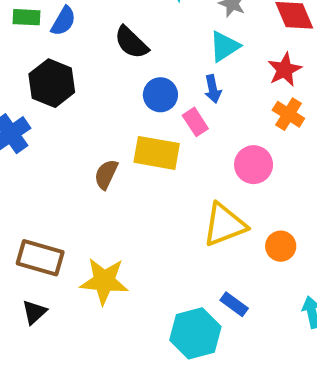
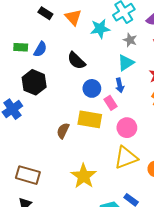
pink circle: (254, 165) -> (127, 128), moved
yellow star: (104, 281) -> (84, 176), moved, turned 30

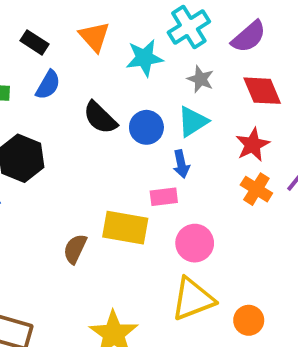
black rectangle: (45, 13) -> (35, 42), moved
blue semicircle: (40, 49) -> (48, 85), moved
blue circle: (92, 88) -> (146, 127), moved
pink rectangle: (110, 103) -> (164, 197), turned -64

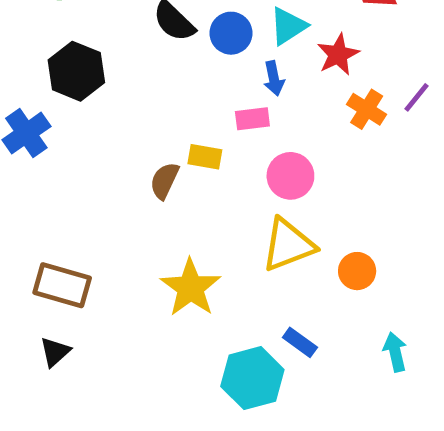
red star: (253, 145) -> (338, 55), moved
yellow rectangle: (125, 228) -> (205, 157), size x0.6
brown semicircle: (75, 249) -> (164, 181), moved

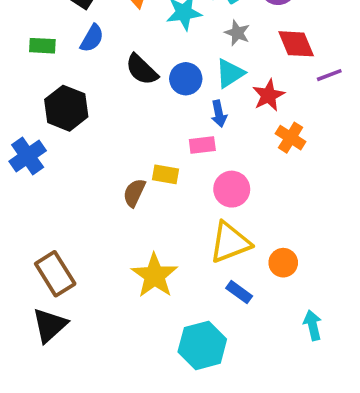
purple line: (417, 97) -> (329, 75), moved, turned 30
brown rectangle: (62, 285) -> (55, 274), turned 42
blue rectangle: (300, 342) -> (239, 292), moved
black triangle: (55, 352) -> (50, 325), size x1.5

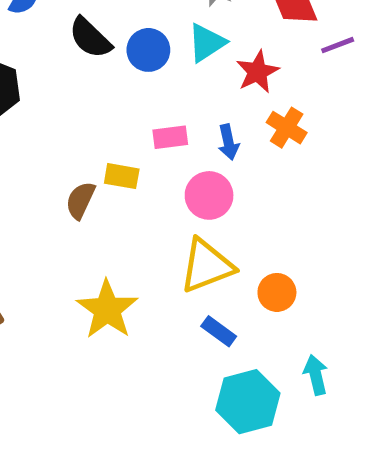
blue arrow: (219, 114) -> (228, 142), moved
cyan hexagon: (202, 345) -> (248, 402), moved

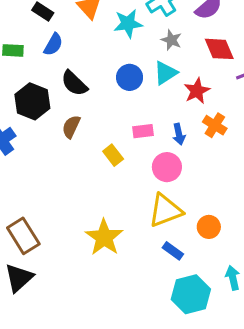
black semicircle: (90, 38) -> (74, 83), moved
yellow rectangle: (122, 176) -> (113, 155), turned 42
brown semicircle: (80, 200) -> (71, 127), moved

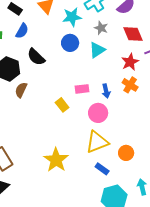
blue circle: (130, 77) -> (70, 43), moved
red star: (197, 91) -> (130, 62), moved
brown semicircle: (71, 127) -> (21, 90), moved

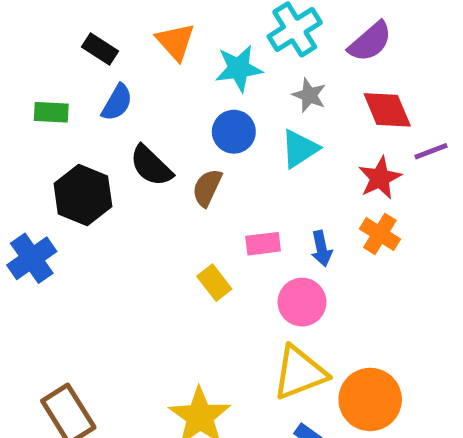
brown semicircle: (21, 90) -> (207, 188), moved
orange circle: (126, 153) -> (370, 399), size x1.6

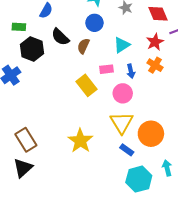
green rectangle: (51, 112) -> (19, 27), moved
cyan triangle: (300, 149) -> (122, 45), moved
yellow rectangle: (214, 283) -> (86, 85), size x1.5
yellow triangle: (300, 373) -> (122, 123), turned -40

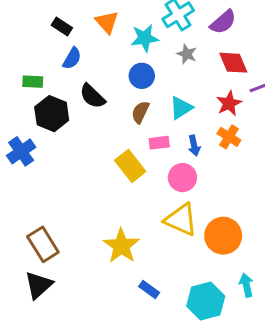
brown semicircle: (83, 46) -> (140, 112), moved
yellow triangle: (122, 123) -> (181, 220), turned -35
blue rectangle: (127, 150) -> (149, 289), moved

